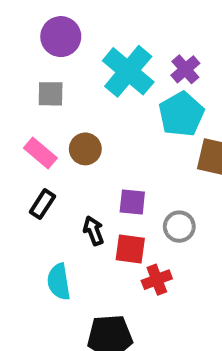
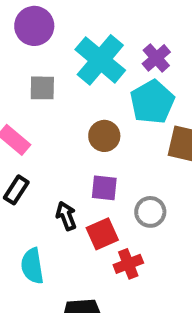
gray square: (51, 94) -> (42, 88), moved
brown circle: (85, 149) -> (104, 136), moved
red square: (130, 249) -> (102, 234), turned -32

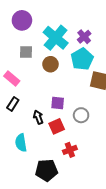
brown circle: (104, 136) -> (50, 64), moved
red cross: (128, 264) -> (70, 150), moved

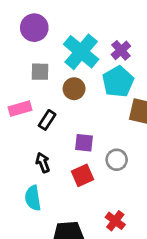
pink rectangle: (12, 78) -> (20, 109), turned -56
black rectangle: (13, 104) -> (47, 120), moved
black arrow: (38, 117) -> (43, 163), moved
red cross: (70, 150) -> (115, 221), moved, turned -32

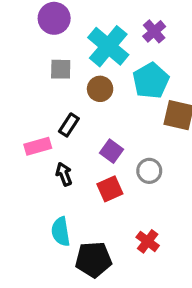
purple cross: (121, 50) -> (154, 31), moved
pink rectangle: (20, 109) -> (38, 146), moved
purple square: (84, 143) -> (112, 151), turned 30
cyan semicircle: (33, 198) -> (61, 232), moved

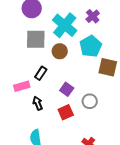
gray square: (61, 69) -> (36, 39), size x1.5

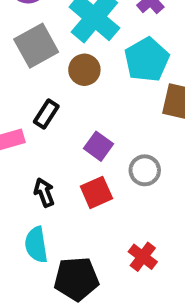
gray square: (36, 39) -> (36, 46), turned -30
black arrow: (38, 103) -> (44, 192), moved

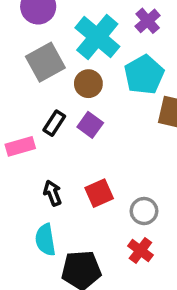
purple square: (98, 146) -> (90, 125), moved
gray circle: (145, 170) -> (144, 211), moved

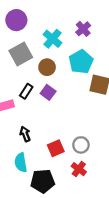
cyan cross: (97, 37) -> (52, 39), size x0.7
red square: (99, 193) -> (56, 148), moved

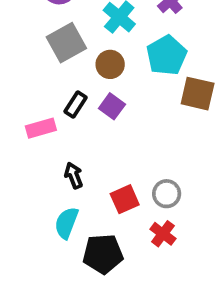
cyan semicircle: (21, 162) -> (66, 223), turned 30

